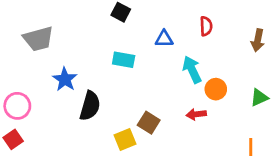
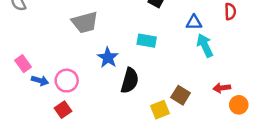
cyan rectangle: (124, 60) -> (147, 41), moved
cyan arrow: (192, 70) -> (205, 45), moved
orange circle: (216, 89) -> (239, 105), moved

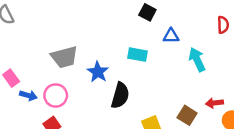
gray trapezoid: (85, 22) -> (64, 57), moved
blue triangle: (194, 22) -> (171, 36), moved
brown square: (181, 95) -> (187, 115), moved

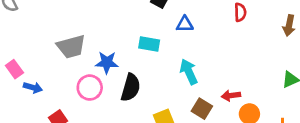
cyan arrow: (197, 60) -> (189, 72), moved
blue star: (98, 72) -> (107, 62), turned -30
pink circle: (56, 95) -> (90, 88), moved

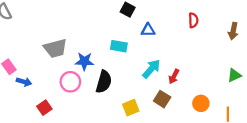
cyan arrow: (189, 72) -> (151, 69), turned 66
red arrow: (231, 95) -> (174, 76), moved, turned -56

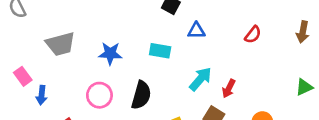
red semicircle: (193, 20) -> (253, 35), moved, turned 40
gray trapezoid: (55, 48) -> (60, 44), moved
blue star: (84, 61) -> (110, 53), moved
blue arrow: (24, 82) -> (42, 95), turned 80

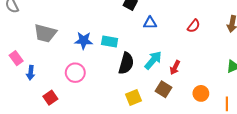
gray trapezoid: (60, 44) -> (45, 33), turned 30
cyan rectangle: (160, 51) -> (110, 42), moved
black semicircle: (141, 95) -> (126, 63), moved

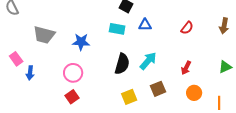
cyan rectangle: (110, 42) -> (117, 29), moved
red arrow: (175, 67) -> (186, 68), moved
brown square: (164, 89) -> (158, 89), turned 35
red square: (50, 98) -> (72, 97), moved

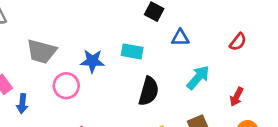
cyan rectangle: (117, 29) -> (132, 51), moved
cyan arrow: (148, 61) -> (198, 78), moved
pink circle: (73, 73) -> (66, 86), moved

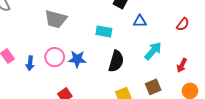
gray trapezoid: (42, 51) -> (56, 19), moved
blue star: (92, 61) -> (77, 59), moved
blue arrow: (22, 104) -> (30, 63), moved

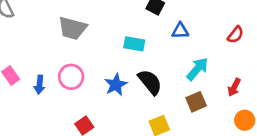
blue star: (77, 59) -> (116, 85), moved, turned -30
black semicircle: (116, 61) -> (150, 82), turned -55
brown square: (153, 87) -> (196, 102), moved

